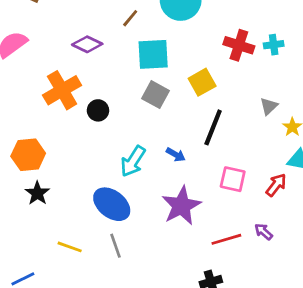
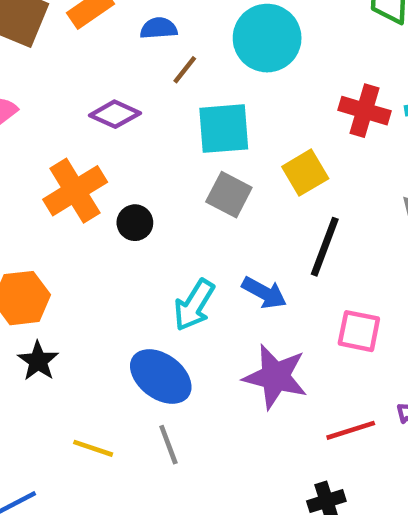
blue arrow: (176, 155) -> (264, 293), size x1.4
purple star: (181, 206) -> (275, 377), turned -30

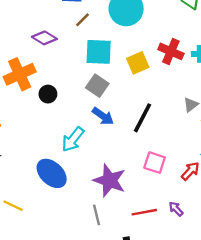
yellow square: (305, 173) -> (138, 63), moved
blue arrow: (264, 293) -> (103, 116), moved
gray line: (168, 445) -> (96, 215), moved

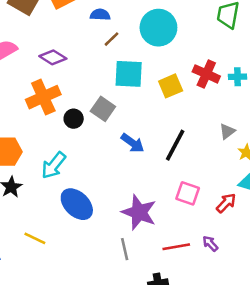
purple diamond: (44, 38) -> (53, 57), moved
gray square: (97, 86) -> (103, 109), moved
cyan arrow: (73, 139) -> (54, 165), moved

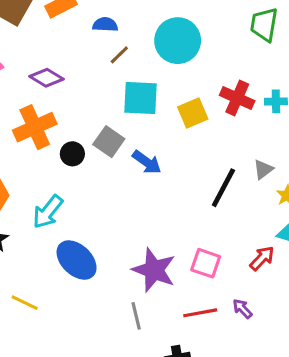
blue arrow: (133, 143) -> (147, 162), moved
black line: (175, 145) -> (223, 188), moved
pink square: (188, 193) -> (206, 263), moved

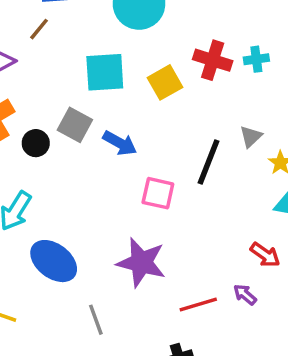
brown line: (119, 55) -> (39, 29), moved
red arrow: (262, 258) -> (265, 255), moved, turned 88
pink square: (206, 263) -> (158, 193), moved
gray line: (136, 316) -> (96, 320), moved

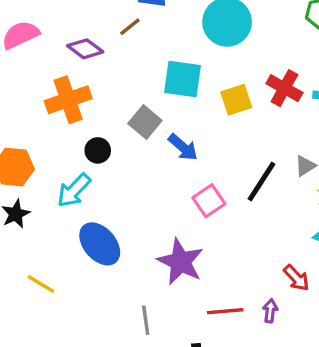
black circle: (36, 143) -> (98, 150), moved
pink square: (158, 193) -> (209, 201), turned 32
purple arrow: (245, 295) -> (270, 311), turned 45
gray line: (96, 320) -> (146, 320), moved

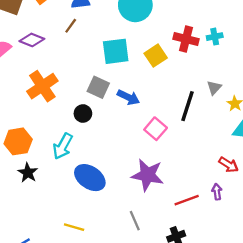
purple diamond: (85, 49) -> (32, 40), moved
black circle: (98, 150) -> (83, 113), moved
yellow line: (41, 284) -> (74, 227), moved

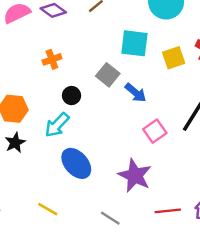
orange cross: (42, 86) -> (52, 59), size x0.6
black circle: (83, 113) -> (72, 96), moved
gray line: (135, 221) -> (110, 218), turned -48

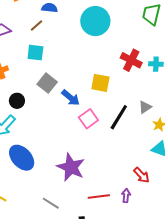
cyan square: (134, 43) -> (35, 53), moved, size x0.7
yellow square: (174, 58) -> (100, 83), moved, turned 30
pink square: (155, 131) -> (88, 119), moved

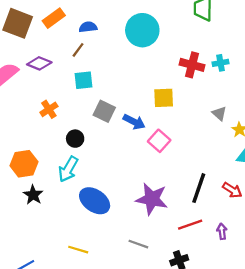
gray triangle: (145, 107) -> (219, 114), turned -32
black line: (119, 117) -> (199, 188), moved
purple arrow: (126, 196) -> (222, 231), moved

